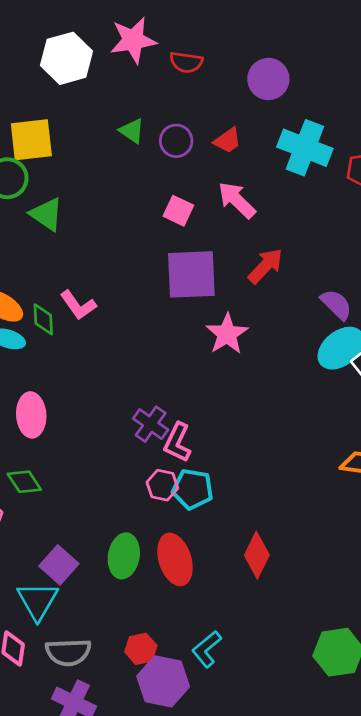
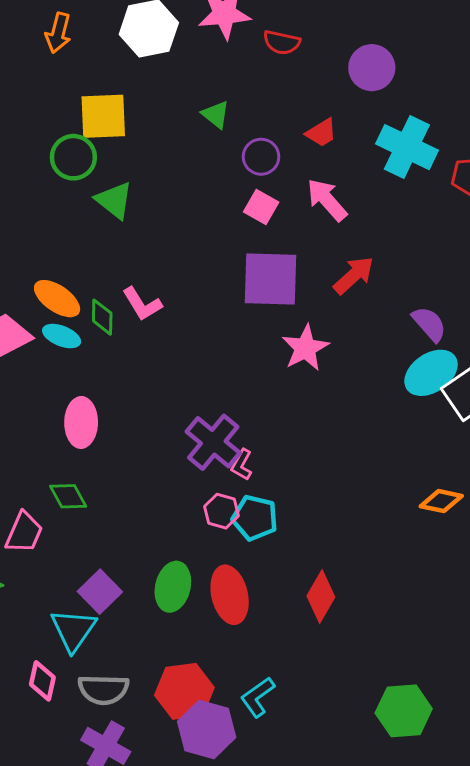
purple circle: (176, 141) -> (261, 157), moved
purple cross: (151, 424) -> (213, 442), size x1.4
pink L-shape: (177, 442) -> (242, 465), size x0.7
red hexagon: (141, 649) -> (184, 691), size x1.6

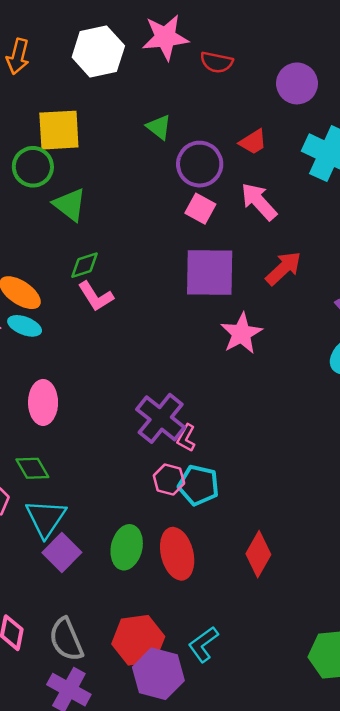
purple circle: (261, 157) -> (200, 164), size x1.4
green diamond: (102, 317) -> (85, 265), moved, turned 72
cyan triangle: (73, 630) -> (46, 518), moved
gray semicircle: (103, 689) -> (66, 639), turned 66

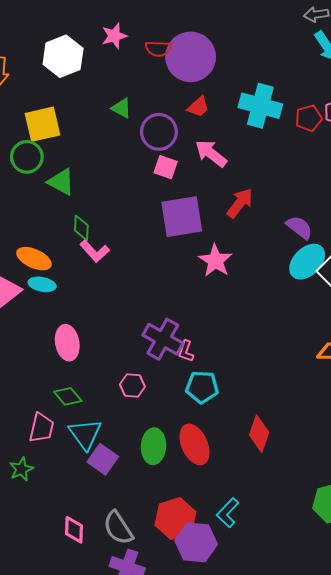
pink star: (165, 37) -> (114, 36), size x0.7
purple circle: (297, 83) -> (191, 57), moved, size x1.5
green diamond: (85, 265) -> (81, 228), turned -60
pink hexagon: (169, 479) -> (132, 386), moved

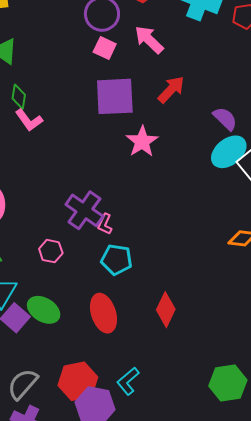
green ellipse: (154, 446) -> (44, 310), moved, turned -68
gray semicircle: (118, 528) -> (23, 384), turned 68

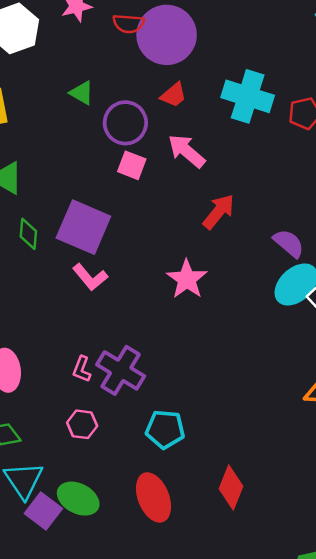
purple square: (115, 96) -> (83, 227), moved, turned 30
pink L-shape: (29, 120) -> (90, 277), moved
pink L-shape: (105, 224) -> (82, 369), moved

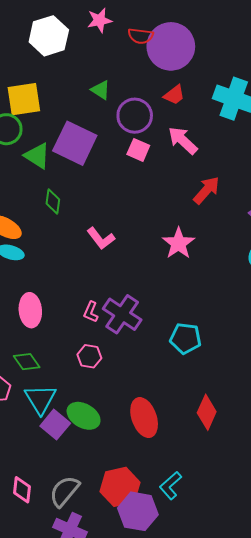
purple square: (83, 227) -> (75, 143), moved
cyan pentagon: (165, 429) -> (185, 338), moved

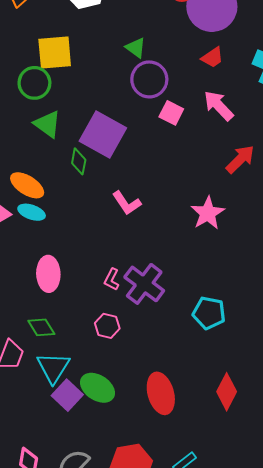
purple circle: (135, 116) -> (149, 79), moved
purple square: (75, 143) -> (103, 135), moved
green triangle: (37, 156) -> (47, 124), moved

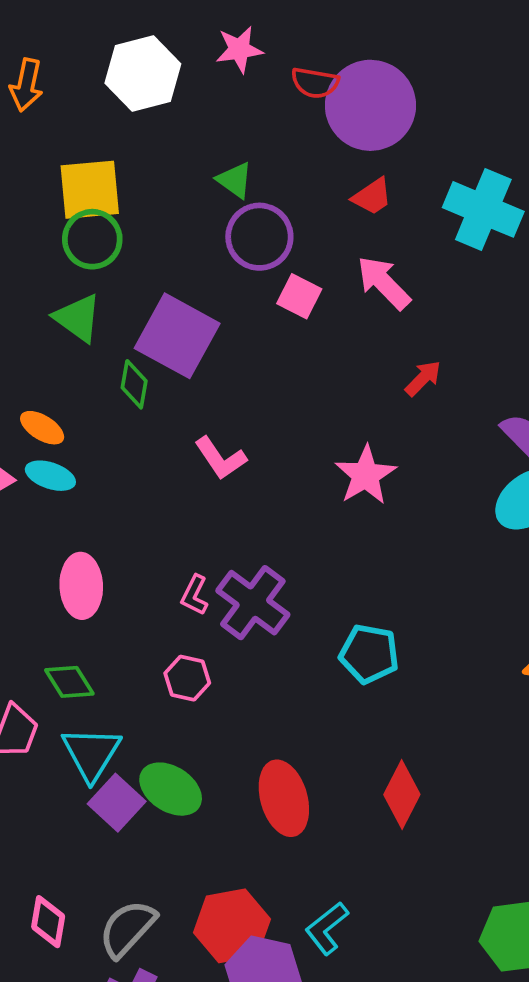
green circle: (34, 83) -> (92, 239), moved
red arrow: (240, 159) -> (423, 378), size x0.7
orange ellipse: (27, 185) -> (42, 428), size x0.7

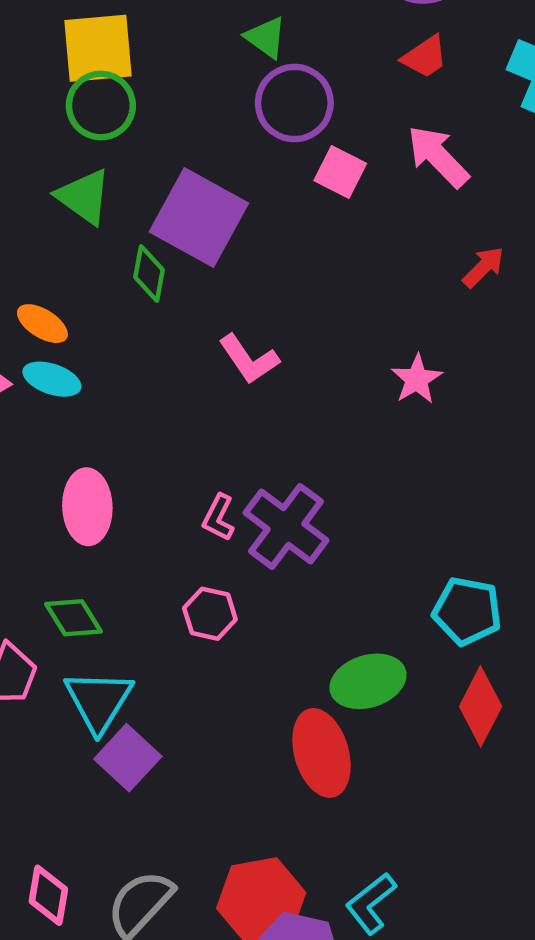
pink star: (366, 475) -> (417, 379), size x0.7
cyan pentagon: (369, 654) -> (467, 611), moved
green ellipse: (171, 789) -> (368, 681), moved, turned -50
red diamond: (402, 794) -> (481, 706), moved

